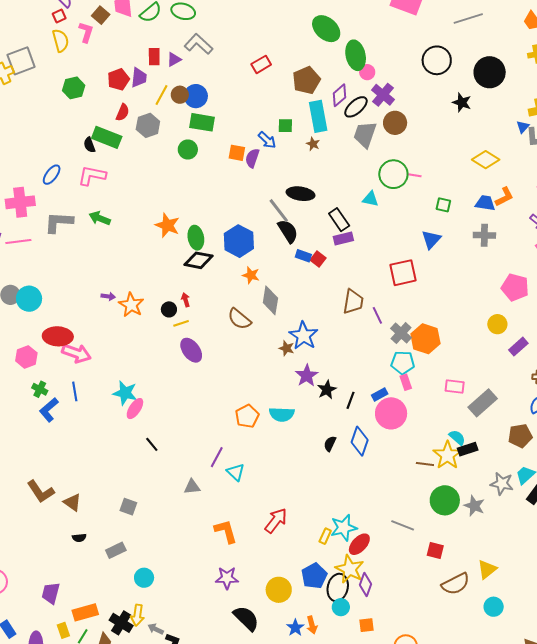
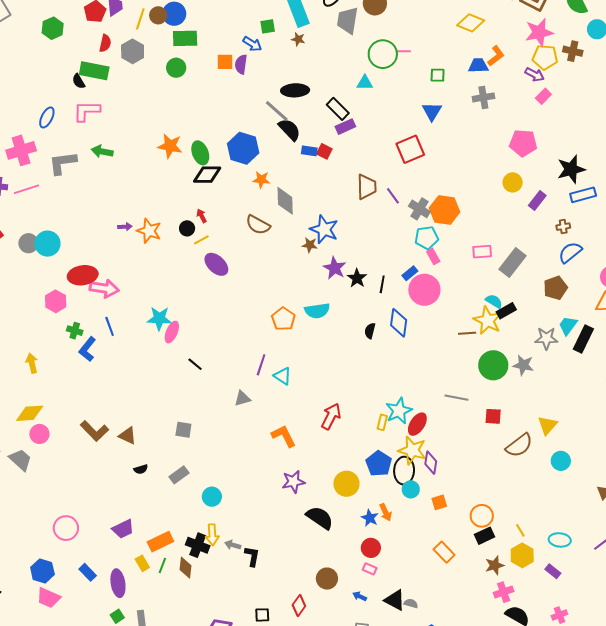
purple trapezoid: (51, 593) -> (123, 529), turned -120

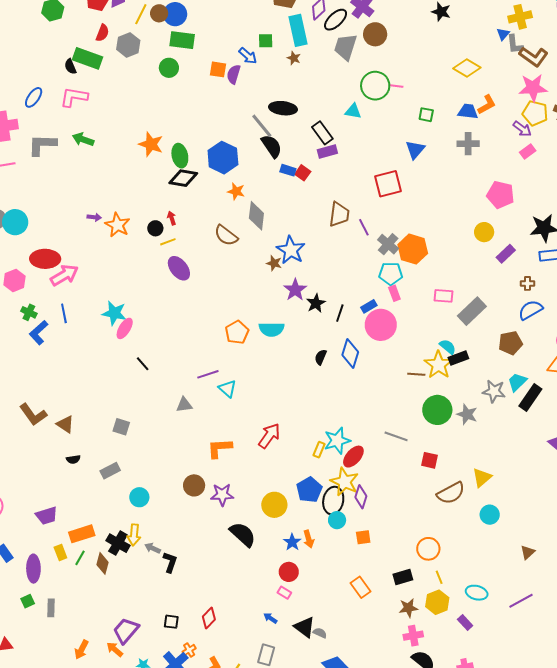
pink arrow: (104, 288) -> (64, 275), turned -48
purple line: (261, 365) -> (208, 374), turned 45
orange L-shape: (284, 436) -> (220, 448), turned -76
orange circle: (482, 516) -> (428, 549), moved
brown circle: (327, 579) -> (194, 485), moved

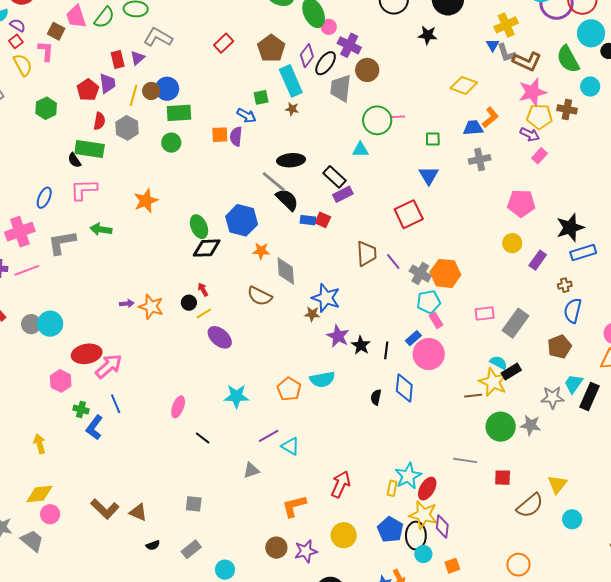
orange star: (151, 144) -> (146, 201), moved, turned -30
blue semicircle: (530, 310) -> (573, 311), turned -35
cyan star: (114, 313) -> (236, 396), moved
yellow circle: (274, 505) -> (344, 535), moved

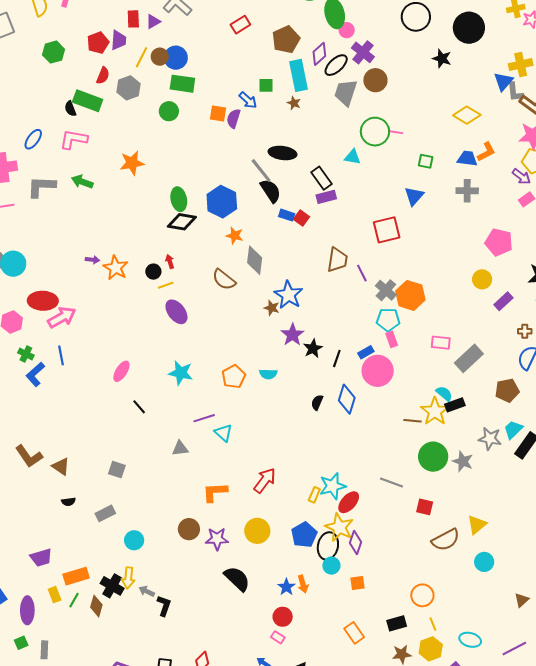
blue triangle: (493, 45) -> (503, 81), size x1.5
cyan semicircle: (322, 379) -> (268, 374), size x0.7

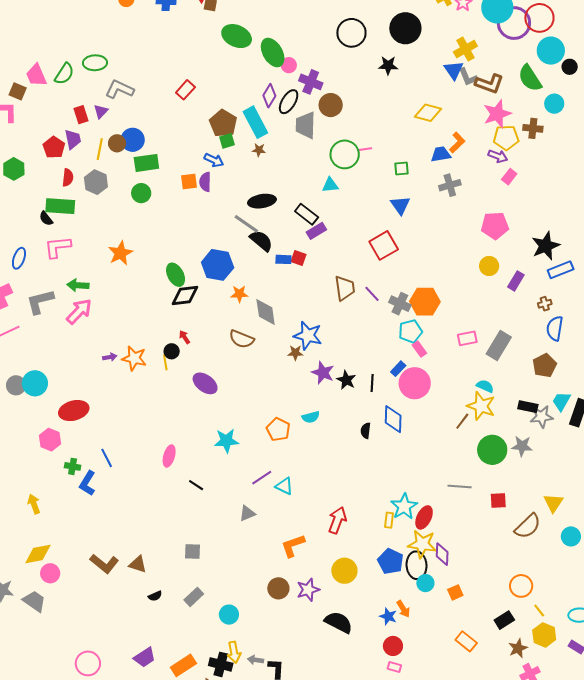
brown pentagon: (286, 40) -> (223, 123), moved
yellow line: (166, 285) -> (165, 362), moved, turned -63
pink arrow: (62, 317) -> (79, 311), moved
black rectangle: (455, 405) -> (528, 407), moved, turned 48
brown line: (413, 421) -> (462, 421), turned -42

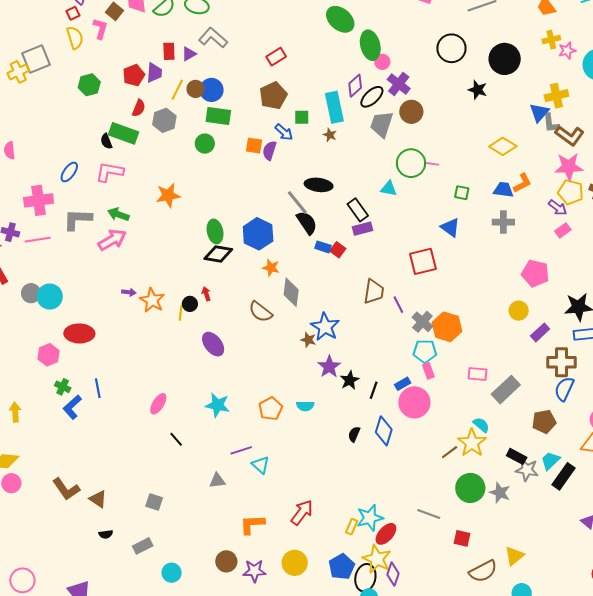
brown pentagon: (223, 123) -> (273, 96), moved
blue triangle: (400, 205) -> (450, 228), turned -35
brown cross: (545, 304) -> (562, 362), size x2.0

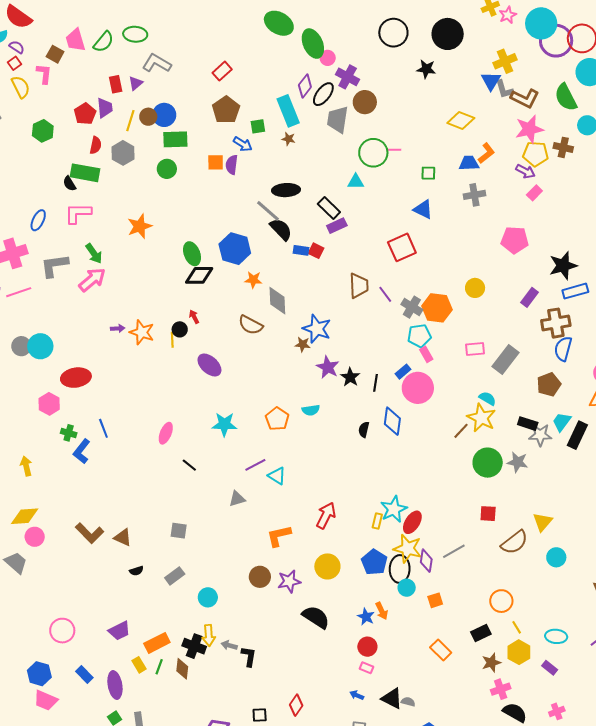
green arrow: (118, 214) -> (94, 254), turned -135
yellow circle: (519, 311) -> (475, 288), moved
gray line: (429, 514) -> (454, 551), moved, turned -40

